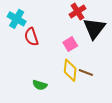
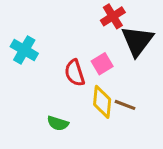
cyan cross: (17, 19) -> (24, 50), moved
red semicircle: (31, 37) -> (75, 73), moved

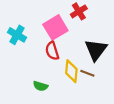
black triangle: (137, 41) -> (96, 50), moved
pink square: (102, 64) -> (55, 27), moved, size x1.6

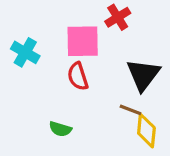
pink square: (55, 27) -> (83, 41), turned 30
yellow diamond: (71, 71) -> (146, 131), moved

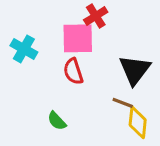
red cross: (118, 17) -> (96, 16), moved
green semicircle: (60, 129) -> (57, 121), turned 30

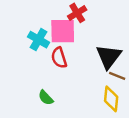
cyan cross: (24, 49) -> (39, 40), moved
brown line: (123, 103) -> (117, 76), moved

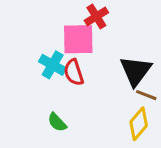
cyan cross: (39, 40) -> (53, 65), moved
yellow diamond: (111, 99) -> (139, 124), turned 35

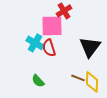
brown line: (146, 95) -> (78, 78), moved
yellow diamond: (139, 124) -> (92, 82), turned -40

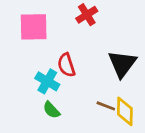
pink square: (52, 26) -> (34, 27), moved
cyan cross: (35, 43) -> (47, 81), moved

